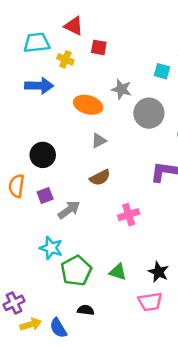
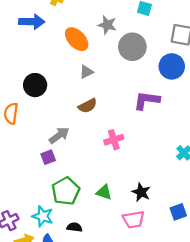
orange ellipse: (88, 105) -> (77, 39), turned 30
purple square: (45, 195) -> (48, 157), moved
cyan star: (51, 248) -> (43, 216), moved

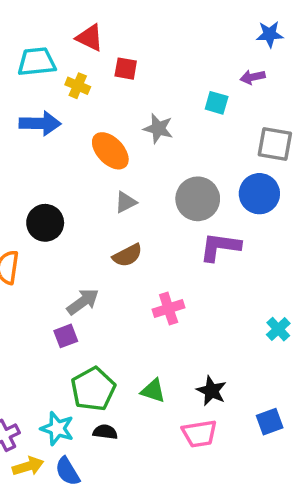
gray circle: (132, 47) -> (198, 199), moved
black semicircle: (74, 227) -> (105, 432), moved

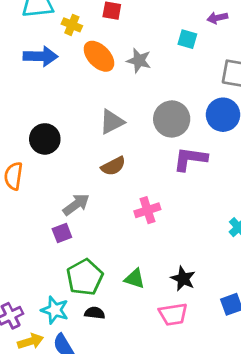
orange ellipse: (110, 151) -> (99, 56), moved
gray triangle: (126, 202) -> (112, 122), size x1.4

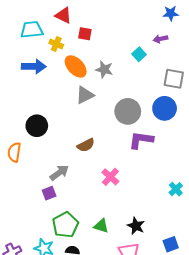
cyan square: (187, 39) -> (139, 54), turned 32
gray triangle: (112, 122) -> (85, 95), moved
pink cross: (147, 210) -> (110, 177), turned -30

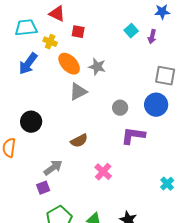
purple arrow: (160, 39) -> (152, 37), turned -64
cyan square: (139, 54) -> (131, 31), moved
blue arrow: (34, 66) -> (28, 64), turned 125
gray circle: (128, 111) -> (120, 108), size x0.6

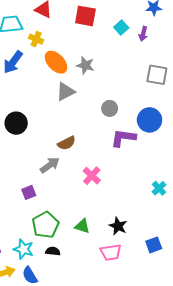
red square: (78, 32) -> (85, 16), moved, size x1.5
blue circle: (156, 105) -> (150, 120), moved
gray arrow: (53, 168) -> (50, 165), moved

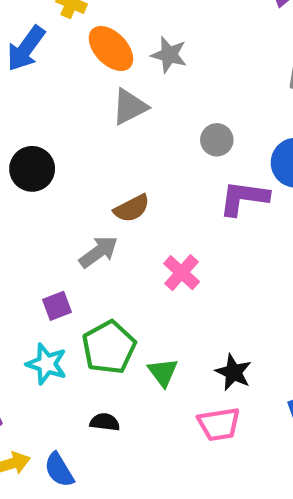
green pentagon: (46, 225) -> (109, 347), moved
green triangle: (82, 226) -> (163, 372), turned 35
cyan star: (23, 249) -> (47, 364), moved

